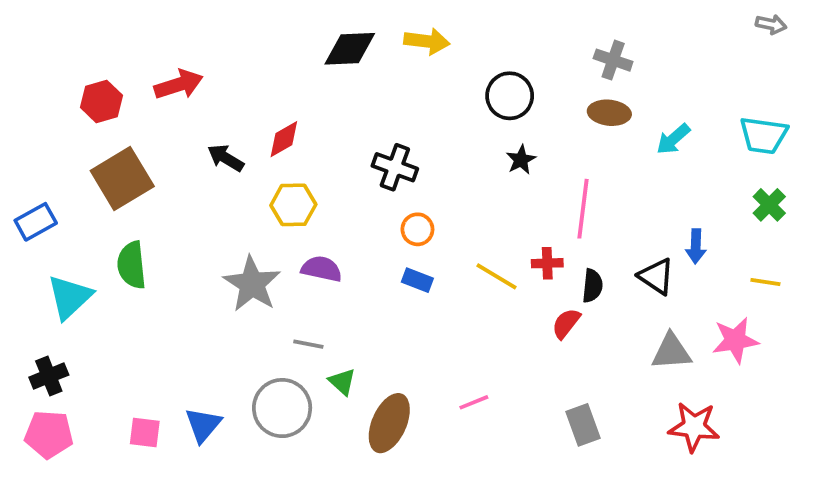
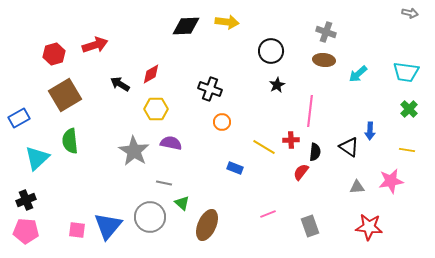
blue rectangle: (417, 280) -> (235, 168), moved
gray triangle: (671, 352) -> (357, 187), size x0.7
pink line: (474, 402) -> (268, 214), moved
blue triangle: (203, 425) -> (108, 226), size x1.4

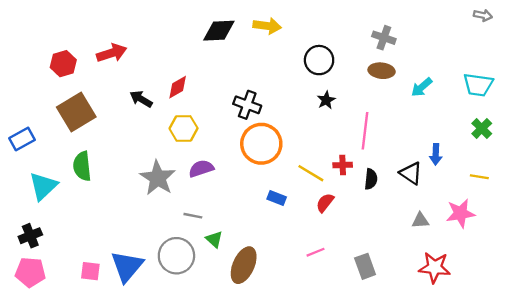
orange circle: (222, 122) -> (261, 144), size x2.0
purple semicircle: (171, 143) -> (201, 169), turned -30
red semicircle: (301, 172) -> (325, 203), moved

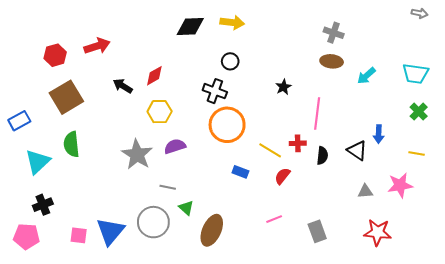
black circle: (319, 60) -> (230, 61), moved, size x0.7
black cross: (30, 236) -> (43, 205), moved

